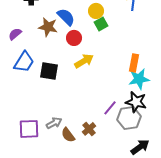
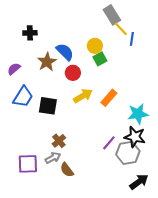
brown star: (48, 27) -> (47, 62), turned 30
orange rectangle: (134, 63) -> (109, 98), moved, turned 30
brown cross: (89, 129) -> (59, 141), moved

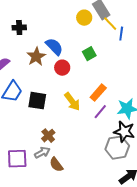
yellow circle: (95, 46) -> (84, 18), moved
yellow arrow: (83, 96) -> (72, 102), moved, turned 84
purple line: (109, 143) -> (100, 112), moved

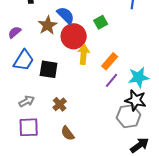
red circle: (62, 68) -> (74, 36), size x1.6
yellow arrow: (72, 102) -> (84, 54), moved, turned -138
gray arrow: (42, 153) -> (27, 101), moved

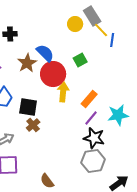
black star: (136, 100) -> (94, 138), moved
brown cross: (60, 104) -> (33, 125), moved
gray hexagon: (129, 116) -> (93, 161), moved
brown semicircle: (68, 133) -> (47, 181), moved

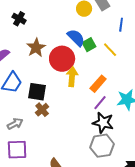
yellow line: (101, 30) -> (110, 50), moved
black cross: (10, 34) -> (19, 19), turned 32
blue semicircle: (45, 53) -> (76, 38), moved

